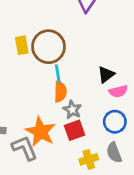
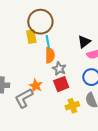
yellow rectangle: (22, 45) -> (31, 37), moved
orange star: (41, 132) -> (36, 86), size x0.6
gray L-shape: (25, 148) -> (24, 98), turned -95

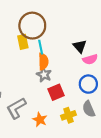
black triangle: (84, 42) -> (80, 46), turned -32
gray star: (59, 69) -> (44, 75), moved
orange star: (36, 86) -> (40, 120), moved

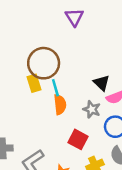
gray star: (44, 75) -> (92, 109), moved
red square: (56, 92) -> (78, 139), turned -35

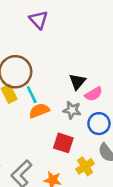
black triangle: (101, 83) -> (77, 82), turned 36
orange semicircle: (60, 104) -> (39, 111), turned -96

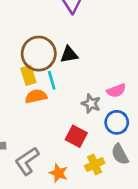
black triangle: (77, 82) -> (69, 55), moved, turned 30
orange semicircle: (39, 111) -> (36, 96), moved

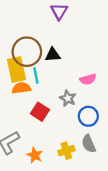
yellow rectangle: (28, 75) -> (16, 70), size x1.5
pink semicircle: (116, 91) -> (88, 79), moved
red square: (76, 136) -> (40, 112), moved

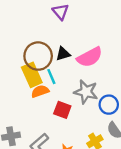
pink semicircle: (88, 79) -> (90, 57), moved, size x1.6
gray star: (68, 98) -> (86, 92), size x1.5

